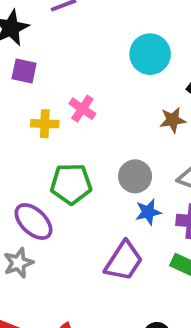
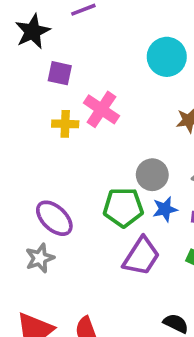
purple square: (24, 71) -> (60, 73), moved
pink cross: (82, 109) -> (101, 109), size x1.4
green pentagon: (71, 184) -> (123, 207), moved

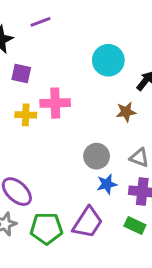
pink cross: (101, 109) -> (55, 103), turned -36
green pentagon: (123, 207) -> (46, 228), moved

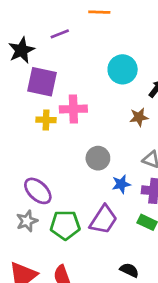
purple square: (21, 74) -> (42, 82), size x1.6
gray circle: (97, 156) -> (98, 158), moved

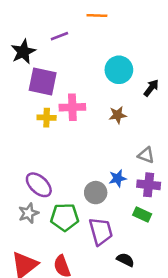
brown star: (139, 117) -> (118, 115), moved
gray circle: (98, 158) -> (96, 193), moved
purple trapezoid: (103, 220) -> (101, 231), moved, turned -48

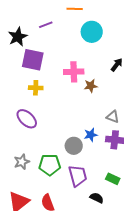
cyan circle: (119, 70) -> (92, 32), moved
pink cross: (72, 107) -> (74, 72), moved
purple ellipse: (39, 185) -> (27, 119), moved
green rectangle: (142, 215) -> (113, 179), moved

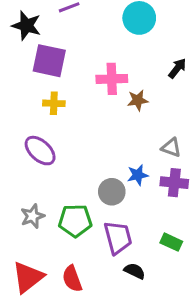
black star: (18, 37) -> (26, 26), turned -30
black semicircle: (97, 198) -> (135, 271), moved

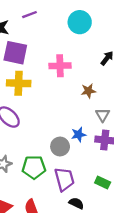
brown star: (138, 100) -> (88, 91), moved
yellow cross: (54, 103) -> (19, 83), size x1.5
gray triangle: (171, 148) -> (103, 115), turned 40

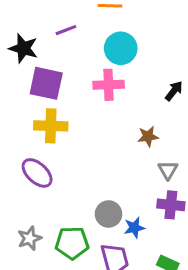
cyan circle: (80, 22) -> (121, 48), moved
pink cross: (60, 66) -> (109, 85), moved
blue star: (79, 134) -> (134, 228), moved

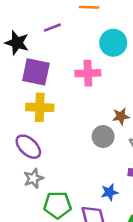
cyan circle: (121, 48) -> (113, 43), moved
gray circle: (109, 214) -> (103, 137), moved
gray star: (29, 238) -> (33, 178), moved

